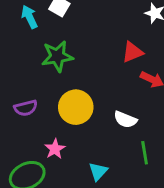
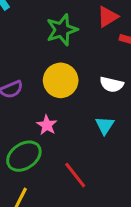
green star: (57, 56) -> (62, 30), moved
cyan triangle: (98, 171) -> (105, 125), moved

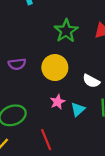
green star: (62, 30) -> (66, 31), turned -30
pink star: (47, 125) -> (58, 102), moved

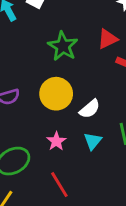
white semicircle: (91, 81) -> (90, 109), moved, turned -60
pink star: (58, 102) -> (56, 141), moved

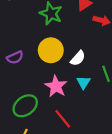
pink star: (56, 141) -> (56, 86), size x1.5

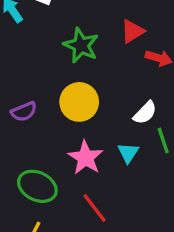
white semicircle: (78, 58) -> (145, 113), moved
green ellipse: (25, 106) -> (37, 186), turned 60

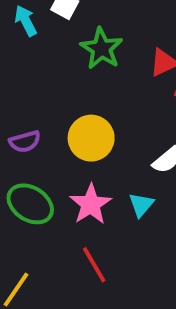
green star: (81, 45) -> (101, 49), moved
green ellipse: (37, 186) -> (30, 204), moved

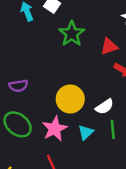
yellow circle: (91, 138) -> (70, 99), moved

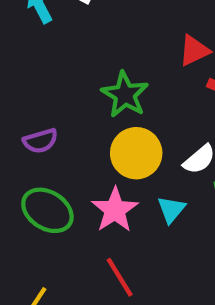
green star: (72, 34) -> (125, 95), moved

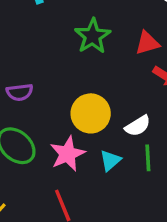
green star: (125, 95) -> (93, 36), moved

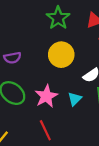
yellow circle: (91, 113) -> (61, 55), moved

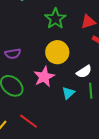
pink star: (46, 96) -> (44, 77), moved
red line: (45, 130) -> (29, 121), moved, turned -30

